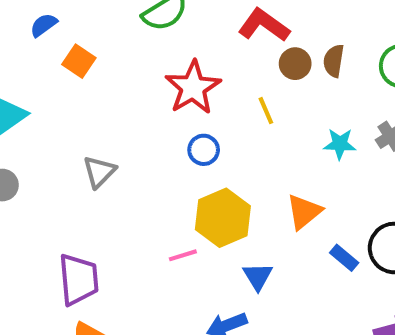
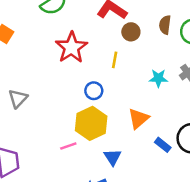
brown semicircle: (334, 61) -> (165, 25), moved
yellow line: (266, 111) -> (115, 60), turned 35
blue circle: (204, 150) -> (94, 91), moved

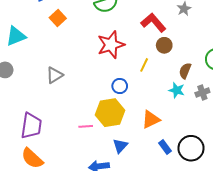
brown semicircle: (165, 25) -> (185, 71), moved

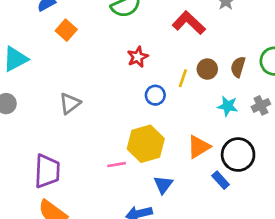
red star: (111, 45) -> (138, 57), size x0.6
brown circle: (164, 45) -> (207, 69), moved
brown semicircle: (185, 71) -> (238, 67), moved
blue circle: (120, 86) -> (155, 95), moved
black circle: (191, 148) -> (238, 155), moved

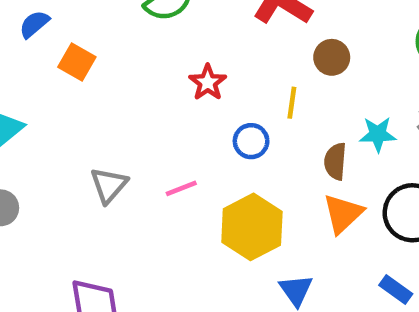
brown semicircle: (238, 67) -> (335, 161), moved
brown circle: (207, 69) -> (332, 57), moved
pink line: (117, 165) -> (181, 188), moved
blue rectangle: (221, 180) -> (396, 290), moved

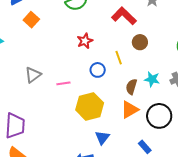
yellow line: (292, 103) -> (119, 58), turned -40

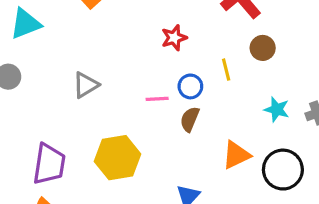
pink line: (63, 83) -> (157, 99), moved
brown semicircle: (131, 87) -> (190, 119), moved
yellow hexagon: (90, 106) -> (117, 158), moved

